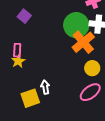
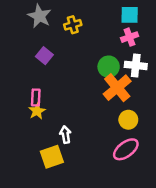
green circle: (76, 25) -> (109, 67), size x0.7
white arrow: (45, 87) -> (65, 135), moved

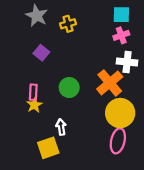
green circle: (109, 67) -> (69, 88), moved
yellow circle: (128, 120) -> (120, 113), size x1.6
pink ellipse: (126, 149) -> (118, 141), turned -40

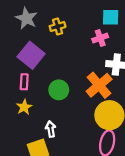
pink cross: (121, 35) -> (100, 38), moved
purple square: (41, 53) -> (31, 55), size x1.6
pink rectangle: (33, 92) -> (24, 82), moved

